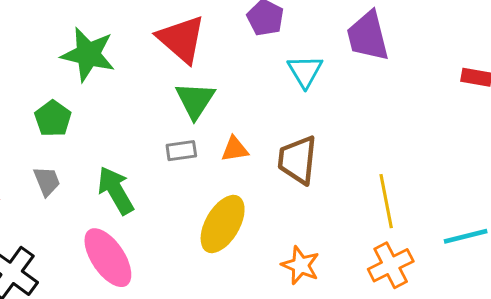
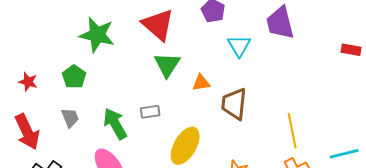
orange triangle: (235, 149) -> (201, 83), moved
gray rectangle: (181, 151) -> (150, 112), moved

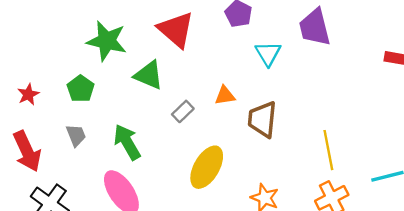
green triangle: (167, 65) -> (149, 75), moved, turned -40
red star: (28, 82) -> (28, 94), turned 30
gray rectangle: (150, 112) -> (183, 111), moved, turned -36

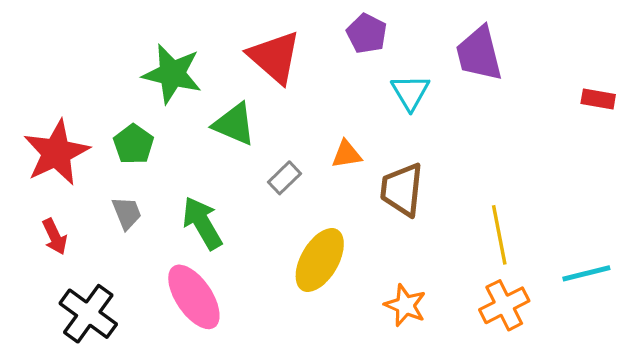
red star: (28, 94) -> (56, 153), size x2.0
red arrow: (27, 151) -> (55, 237), size x0.6

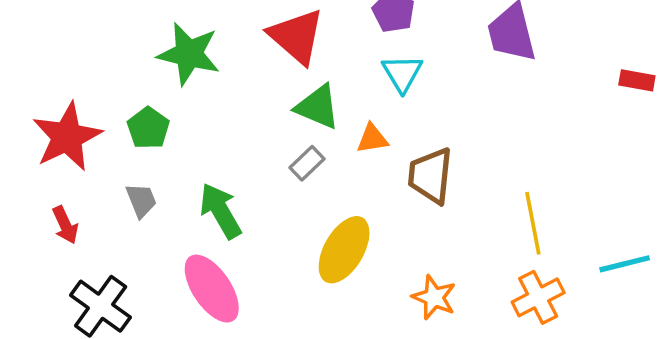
cyan triangle: (410, 92) -> (402, 73), moved
green triangle: (234, 124) -> (318, 107), moved

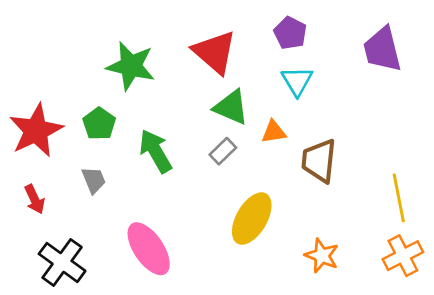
green arrow: (221, 211) -> (156, 151), moved

